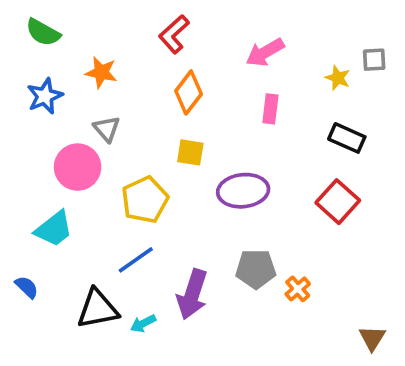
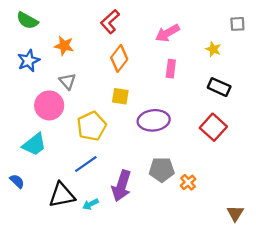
gray square: (374, 60) -> (237, 24), moved

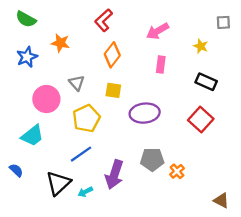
gray triangle: (68, 81) -> (77, 83), moved
black triangle: (62, 195) -> (58, 183), turned -32
brown triangle: (235, 213) -> (221, 200), turned -35

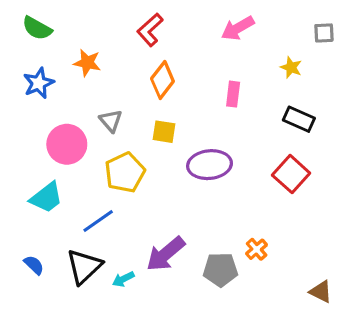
pink arrow: (158, 31) -> (238, 28), moved
blue line: (81, 154) -> (98, 221), moved
gray pentagon: (152, 159) -> (220, 270), moved
blue semicircle: (16, 170) -> (34, 265), moved
purple arrow: (114, 175) -> (166, 254), turned 32

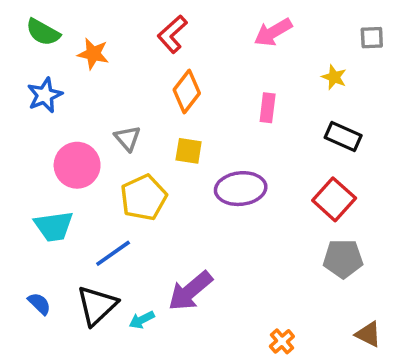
orange star: (87, 63) -> (93, 54), moved
cyan trapezoid: (46, 198) -> (54, 226), turned 30
orange cross: (257, 249) -> (282, 341), moved
gray pentagon: (220, 270) -> (343, 259), moved

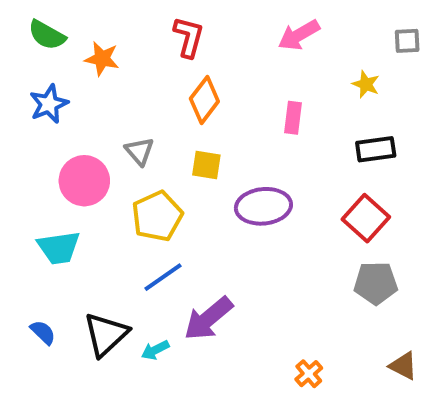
red L-shape: (172, 34) -> (189, 37), turned 147
black rectangle: (343, 136) -> (376, 149), turned -32
blue line: (113, 253) -> (163, 277), moved

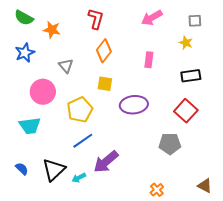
gray square: (407, 41) -> (195, 21), moved
gray triangle: (139, 151) -> (66, 66), moved
gray pentagon: (376, 283) -> (170, 144), moved

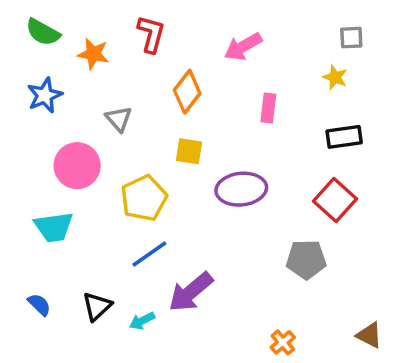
pink arrow: (152, 18) -> (243, 47), moved
red L-shape: (96, 19) -> (151, 34), moved
black triangle: (54, 170) -> (97, 306), size x0.7

